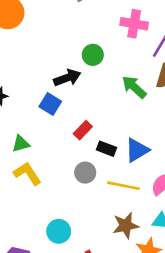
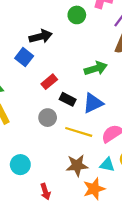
green circle: (93, 55) -> (77, 15), moved
green arrow: (134, 87) -> (96, 68), moved, turned 115

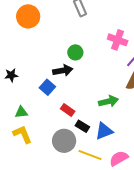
green circle: (77, 15) -> (75, 52), moved
red rectangle: (49, 82) -> (68, 110), turned 72
gray circle: (48, 118) -> (64, 141), size x1.5

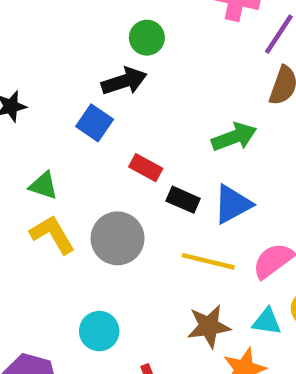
green triangle: (21, 112) -> (44, 186), turned 32
gray circle: (64, 141) -> (118, 238), moved

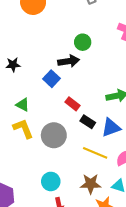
cyan circle: (99, 331) -> (51, 181), moved

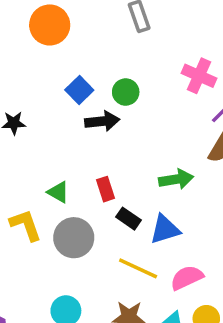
blue square: (51, 79) -> (79, 90), moved
red rectangle: (72, 104) -> (105, 189), turned 32
green triangle: (23, 105) -> (58, 192), moved

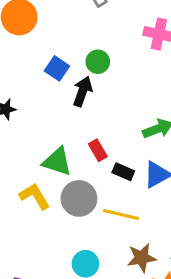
black arrow: (102, 121) -> (83, 91), turned -52
green triangle: (58, 192) -> (57, 161), size x1.5
yellow line: (138, 268) -> (121, 215), moved

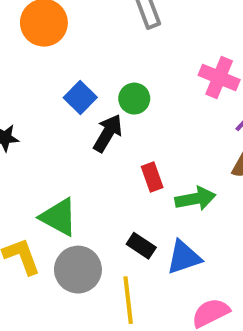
red rectangle: (98, 150) -> (152, 177), moved
yellow line: (121, 215) -> (128, 300), turned 60

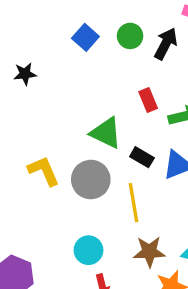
black arrow: (108, 133) -> (166, 44), moved
green triangle: (59, 217) -> (106, 133), moved

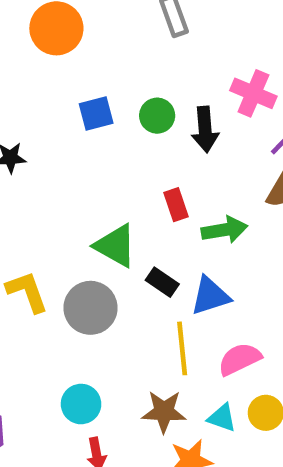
blue square: (85, 37) -> (96, 114), turned 30
black arrow: (166, 44) -> (205, 129), turned 144
yellow line: (133, 203) -> (182, 348), moved

